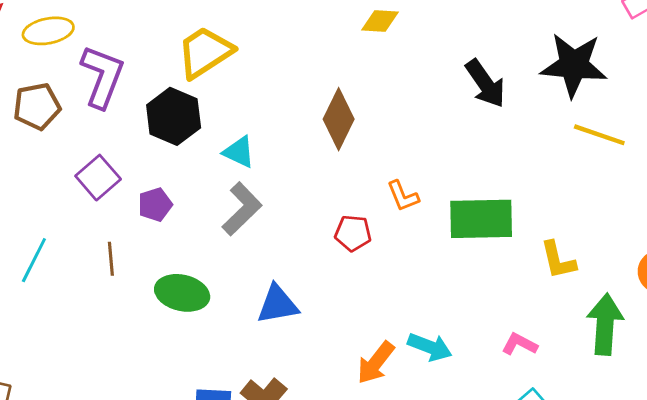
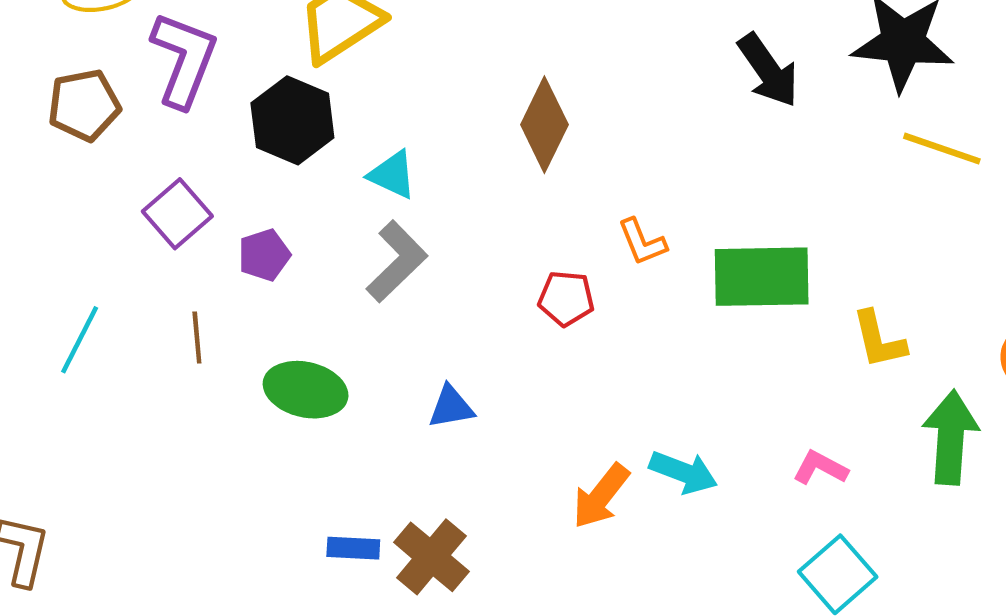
blue triangle: (277, 304) -> (451, 407), size x0.7

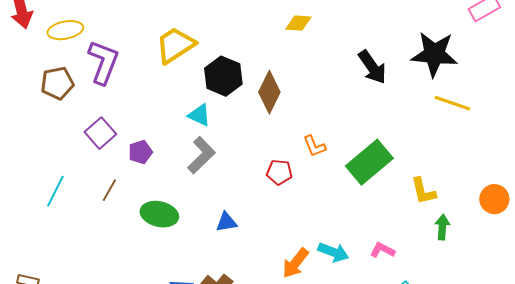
black hexagon: (292, 120) -> (223, 76), moved
green rectangle: (762, 277) -> (369, 162), turned -39
brown line: (197, 338) -> (109, 190), turned 35
green arrow: (951, 437) -> (442, 227), moved, size x0.6
pink L-shape: (820, 468) -> (382, 250), moved

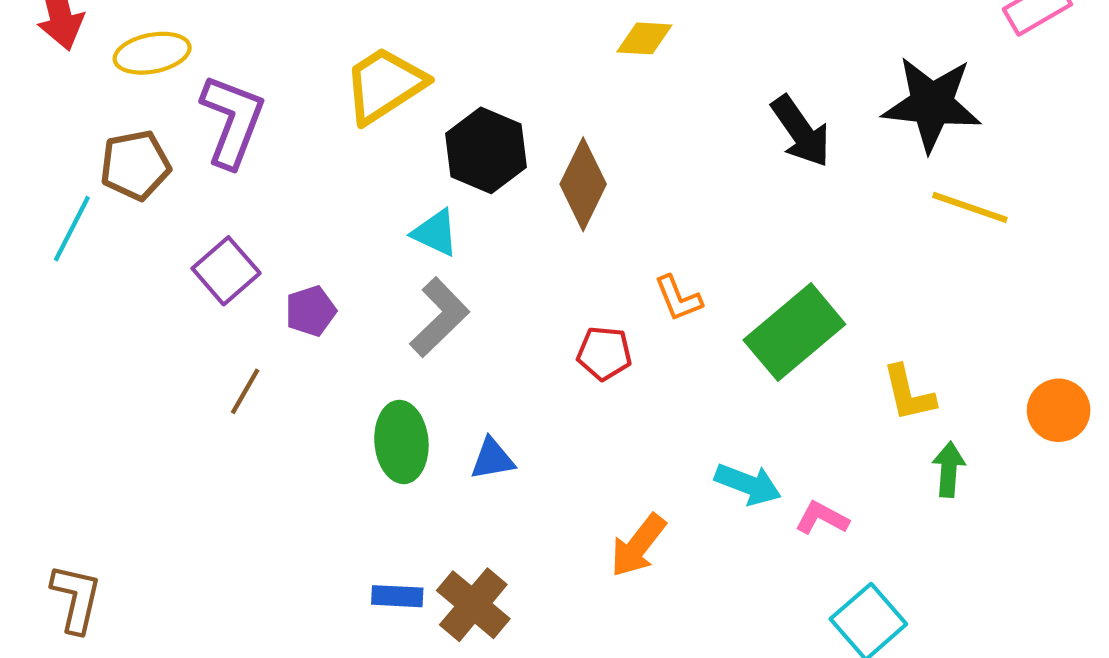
cyan line: (55, 191) -> (72, 229), moved
green ellipse: (159, 214) -> (401, 442), moved, turned 72
cyan arrow: (333, 252) -> (748, 484), moved

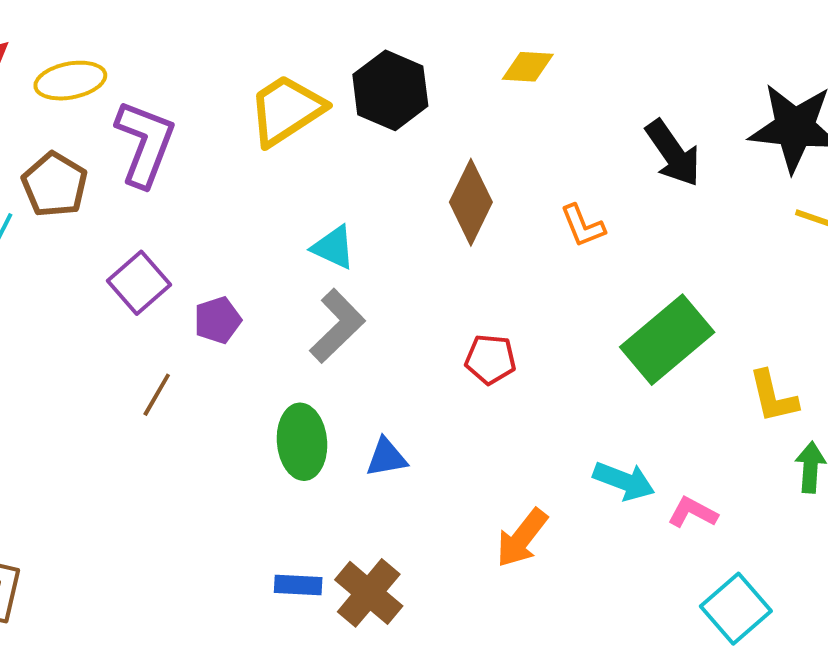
black hexagon: (486, 150) -> (390, 90), moved
brown pentagon: (135, 165) -> (55, 185), turned -30
orange L-shape: (678, 298) -> (583, 226), moved

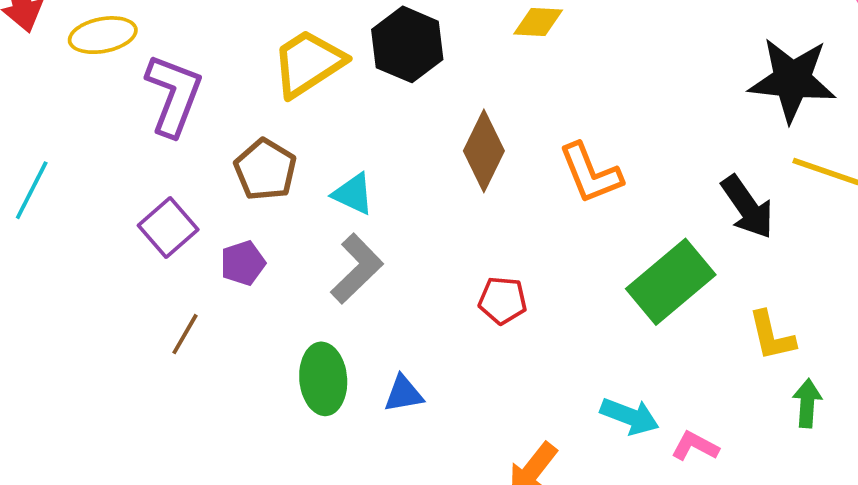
black arrow: (673, 153) -> (747, 207), moved
brown pentagon: (55, 185) -> (265, 170), moved
orange L-shape: (583, 226) -> (590, 173), size x1.5

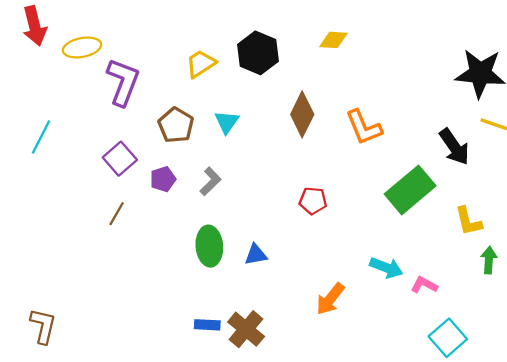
yellow trapezoid: (308, 63) -> (201, 64), size x0.7
cyan triangle: (353, 194) -> (227, 122), moved, turned 40
gray L-shape: (357, 269) -> (210, 181), moved, size x0.7
brown line: (185, 334) -> (117, 214), moved

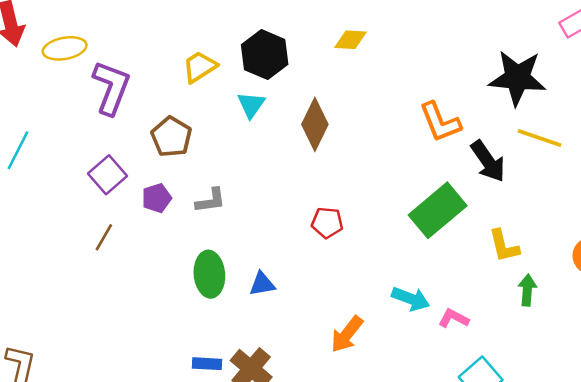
cyan triangle: (227, 122) -> (251, 105), moved
orange L-shape: (364, 127) -> (440, 122), moved
gray L-shape: (210, 181) -> (211, 201), turned 36

